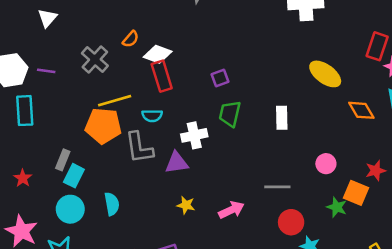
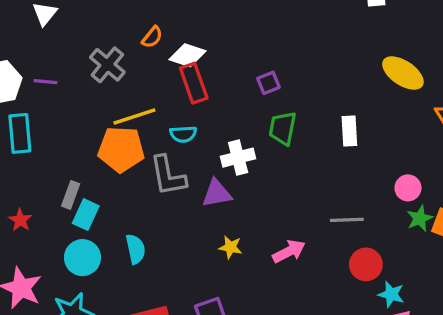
green star: (337, 207) -> (420, 218), moved, turned 30

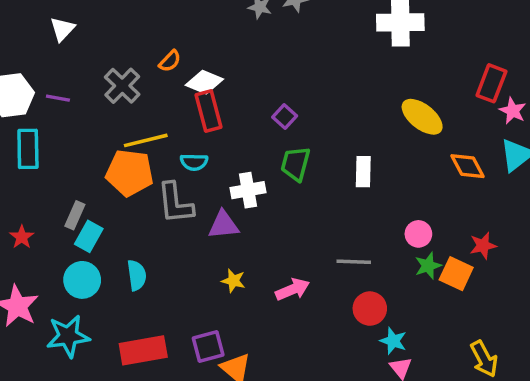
purple square: (268, 83) -> (285, 117), turned -30

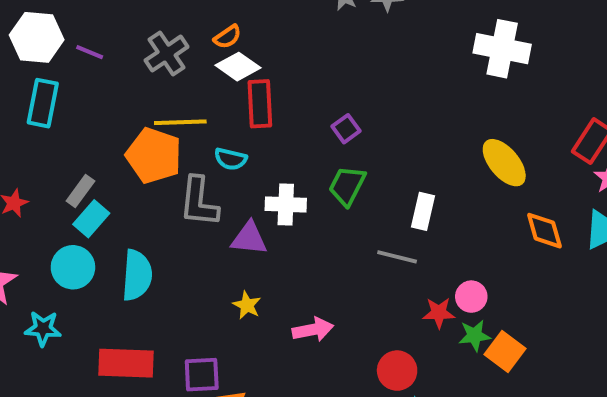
white diamond: (204, 82) -> (238, 67), moved
red star: (483, 246) -> (439, 313), moved
gray line: (354, 262) -> (397, 257), moved
cyan semicircle: (137, 275) -> (137, 275), size x1.4
cyan star: (68, 336) -> (43, 328), size x0.7

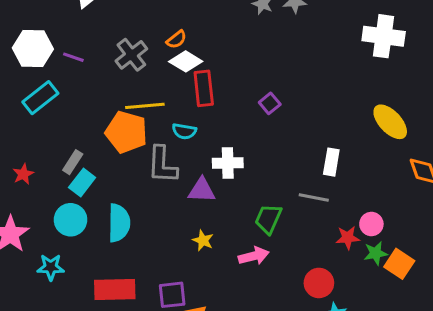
cyan rectangle: (43, 103) -> (40, 98), turned 44
green trapezoid: (347, 186) -> (268, 219), moved

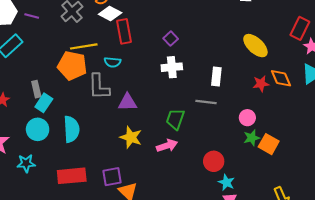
gray rectangle: (73, 162) -> (36, 89), turned -42
white cross: (228, 163) -> (172, 67), moved
red star: (348, 238) -> (261, 84), moved
yellow star: (203, 240) -> (131, 137), size x1.5

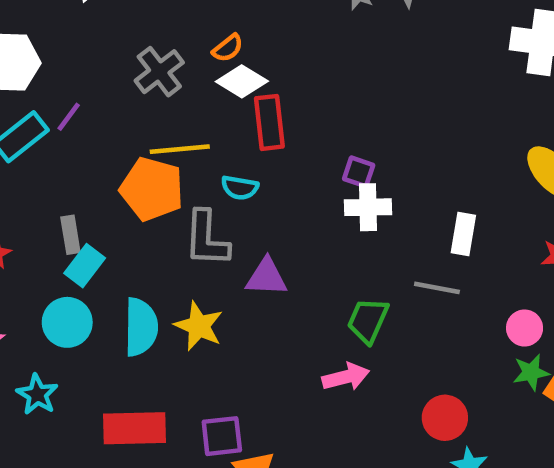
purple line: (32, 16) -> (69, 117), moved, turned -72
purple square: (171, 39) -> (359, 172), moved, turned -32
yellow star: (131, 137) -> (199, 326), moved
cyan star: (26, 163) -> (37, 394), turned 30

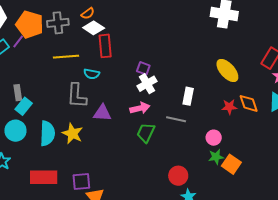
gray cross: (159, 72) -> (58, 23), turned 30
orange pentagon: (152, 189) -> (30, 24), moved
white cross: (368, 207) -> (147, 84), turned -30
pink arrow: (346, 377) -> (140, 108), moved

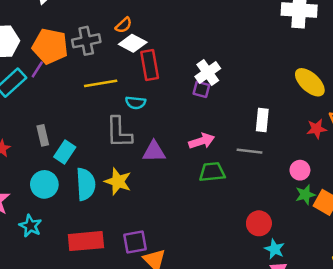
white cross: (147, 84) -> (208, 73), moved
cyan rectangle: (24, 106) -> (65, 152), moved
green trapezoid: (146, 133) -> (212, 172), turned 65

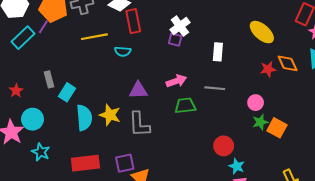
white rectangle: (262, 120) -> (218, 52), moved
gray L-shape: (119, 132) -> (139, 124), moved
cyan circle: (44, 184) -> (33, 119), moved

